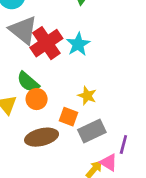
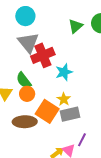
cyan star: (78, 44) -> (64, 72), moved
orange square: (69, 117) -> (47, 111), size x1.6
gray rectangle: (92, 131) -> (70, 114), moved

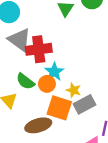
red cross: (43, 55) -> (39, 49), turned 30
cyan star: (64, 72) -> (54, 72), moved
orange circle: (27, 94) -> (47, 84), moved

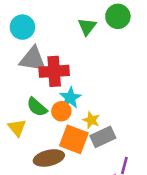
gray triangle: (19, 40) -> (33, 59), turned -30

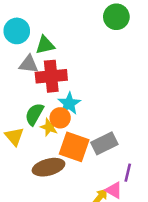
green triangle: (87, 27) -> (45, 45), moved, turned 42
gray triangle: (33, 59) -> (29, 64), size x0.7
green semicircle: (37, 107) -> (34, 114), turned 80
yellow star: (91, 120) -> (49, 127), moved

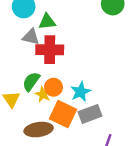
cyan star: (69, 103) -> (80, 92), moved

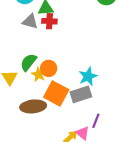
red cross: (50, 50) -> (49, 21), moved, size x0.6
cyan star: (80, 92) -> (88, 76), moved

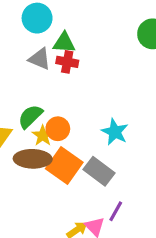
cyan star: (88, 76) -> (115, 132), moved, turned -30
gray rectangle: (81, 94) -> (99, 171), turned 48
brown ellipse: (33, 106) -> (33, 159), moved

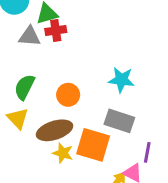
green semicircle: (30, 116) -> (25, 87), moved
yellow star: (43, 136) -> (63, 153), moved
orange square: (64, 166) -> (93, 145), moved

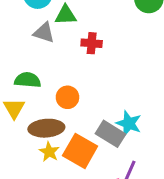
red cross: (56, 30) -> (92, 43), moved
cyan star: (121, 80) -> (129, 123), moved
green semicircle: (25, 87) -> (28, 80), turned 55

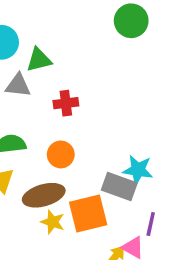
red cross: (92, 43) -> (66, 103), moved
orange square: (80, 151) -> (88, 213), turned -32

